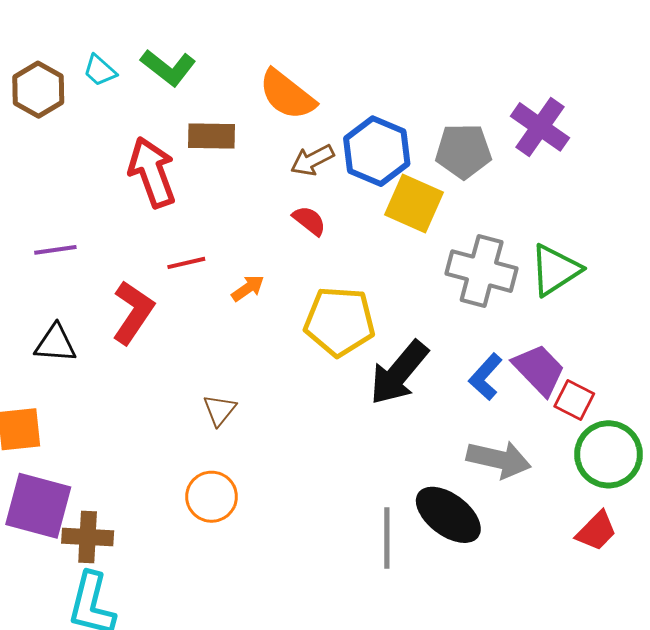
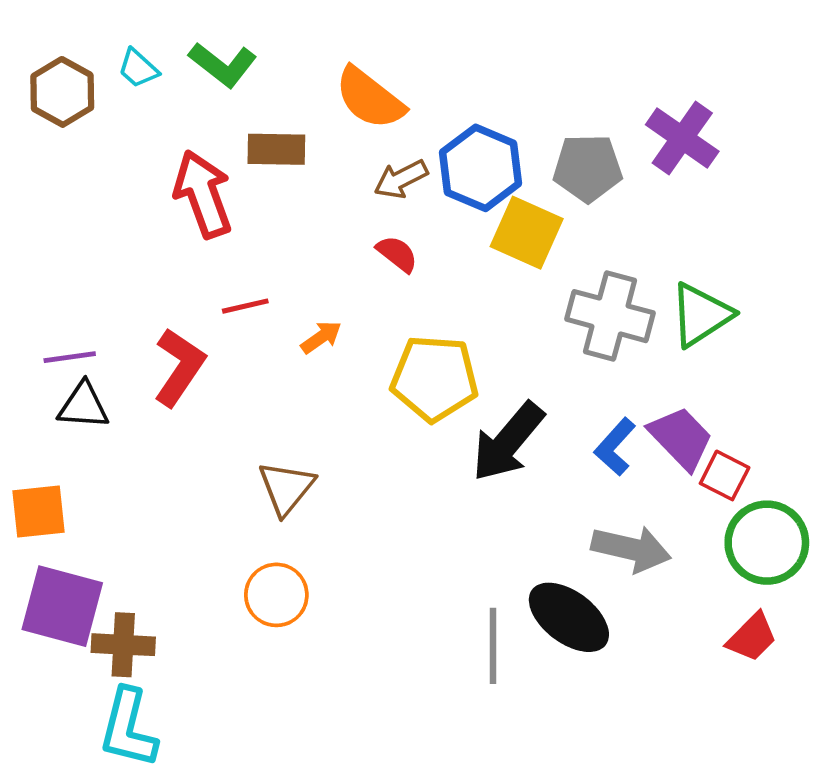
purple line: (55, 250) -> (70, 357), moved
brown triangle: (220, 410) -> (286, 488), size x1.4

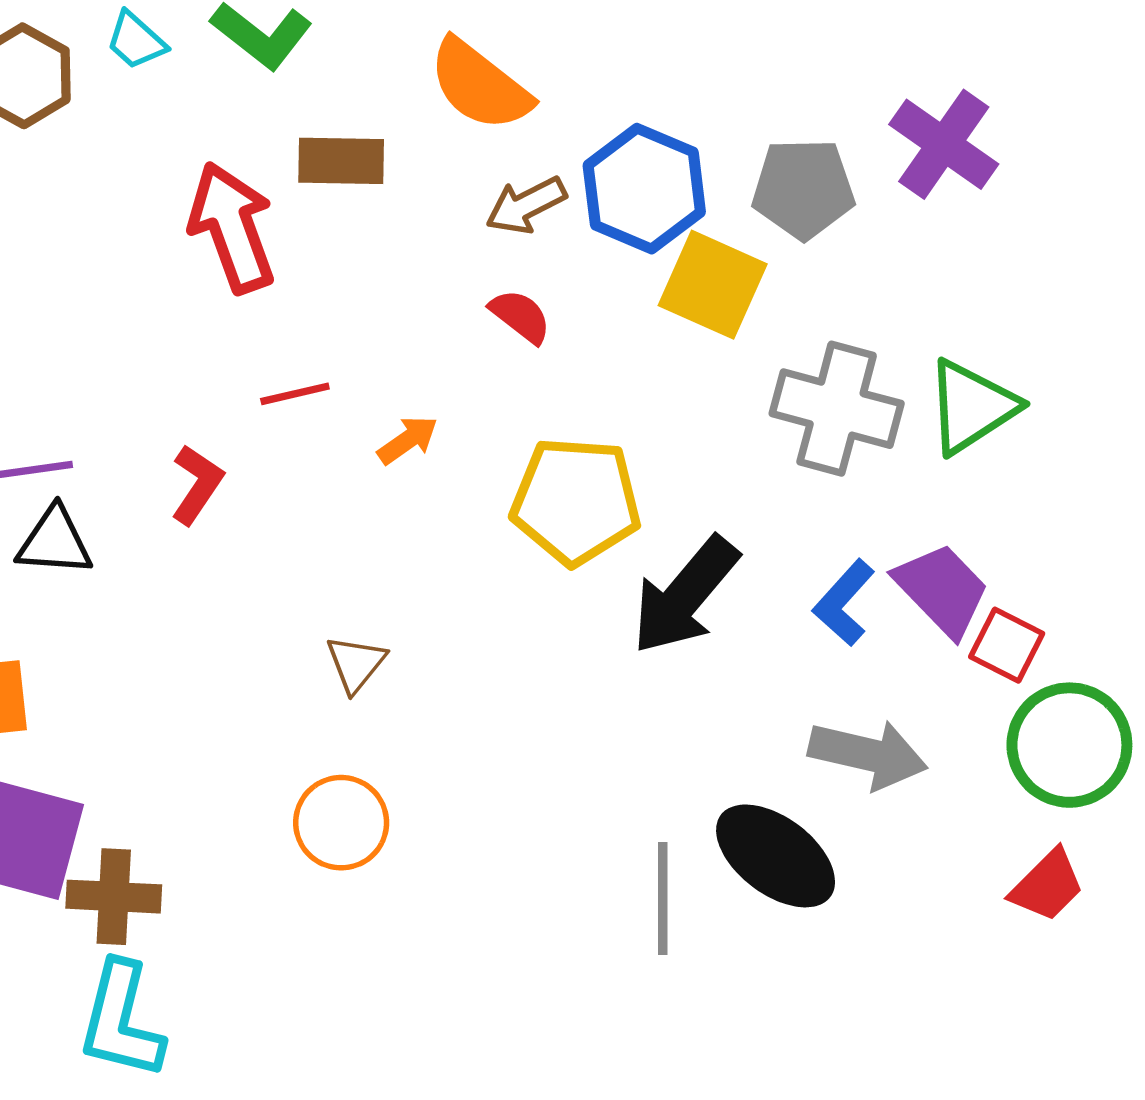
red L-shape: (179, 367) -> (197, 484), size x0.7
brown triangle: (286, 488) -> (356, 664), size x0.7

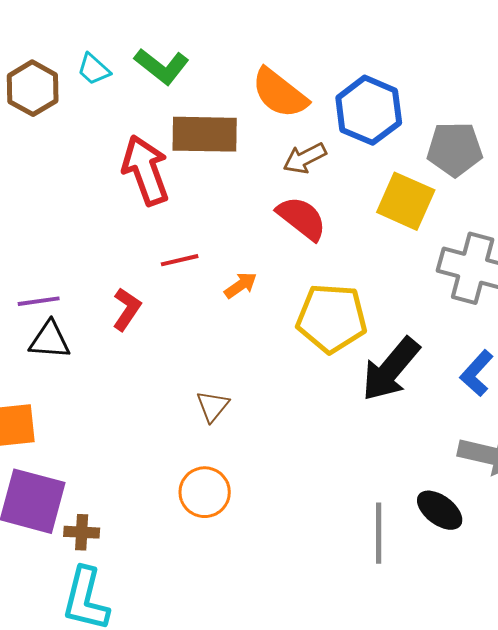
brown rectangle: (341, 161) -> (205, 134), size x1.4
blue hexagon: (644, 189) -> (369, 110), moved
red semicircle: (520, 316) -> (302, 218), size x1.5
black ellipse: (776, 856) -> (440, 510), size x0.7
brown cross: (114, 897) -> (82, 532), size x0.7

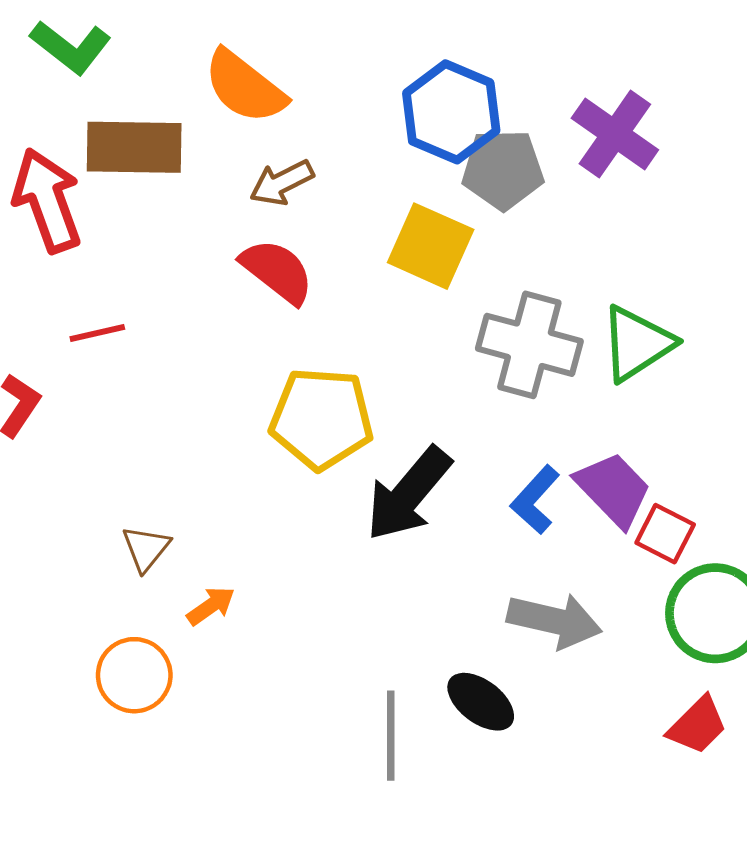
blue hexagon: (369, 110) -> (451, 112), moved
orange arrow: (241, 285) -> (211, 606), moved

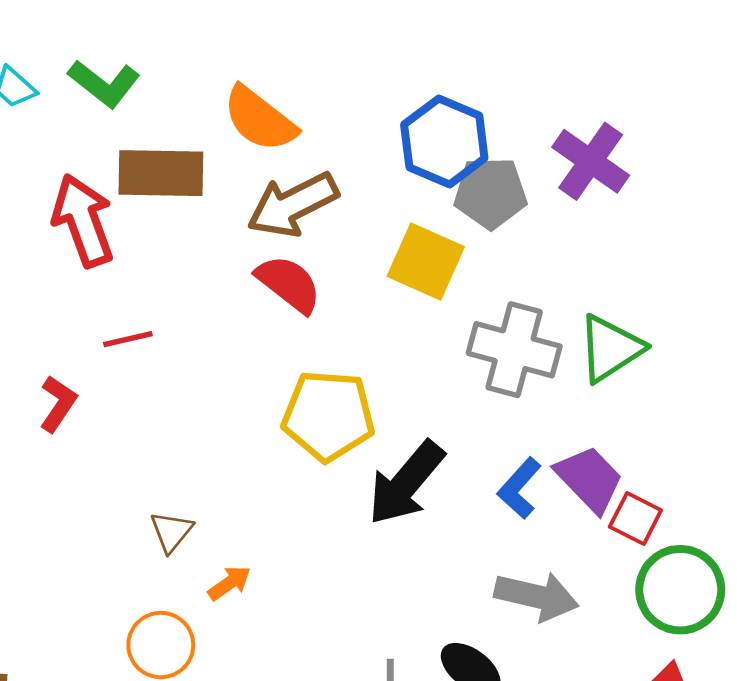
brown arrow: (282, 183) -> (293, 205), size x1.6

